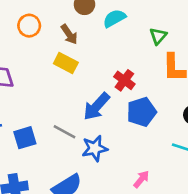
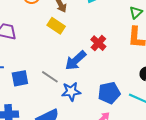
green triangle: (158, 36) -> (136, 12), moved
blue pentagon: (141, 112) -> (109, 93), moved

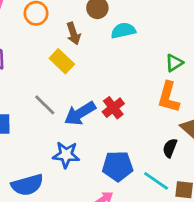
red cross: (98, 43) -> (113, 108), moved
gray line: (50, 77) -> (45, 105), moved

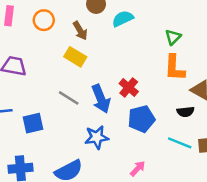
blue arrow: (80, 113) -> (101, 99), turned -68
black semicircle: (170, 148) -> (185, 112), turned -105
blue pentagon: (118, 166) -> (141, 119), moved

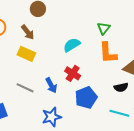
cyan semicircle: (123, 19) -> (72, 45), moved
blue arrow: (101, 99) -> (51, 85), size x0.7

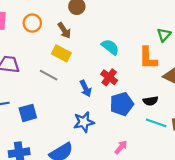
green triangle: (104, 28) -> (164, 35), moved
cyan semicircle: (72, 45) -> (110, 47), turned 66
black semicircle: (121, 87) -> (150, 101), moved
gray line: (25, 88) -> (49, 75), moved

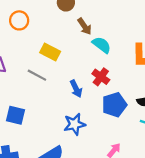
brown arrow: (64, 30) -> (85, 26), moved
blue square: (28, 113) -> (16, 115), turned 30

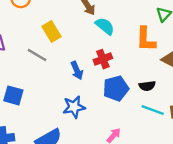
yellow rectangle: (50, 52) -> (52, 32), turned 30
red cross: (101, 77) -> (103, 59), turned 30

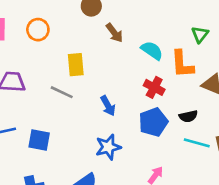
cyan semicircle: (105, 26) -> (152, 50), moved
yellow rectangle: (52, 32) -> (76, 65), turned 30
red cross: (103, 59) -> (154, 87), moved, turned -36

